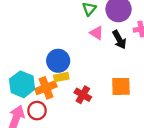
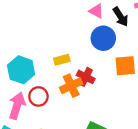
blue circle: (58, 61) -> (103, 38), moved
orange cross: (46, 88) -> (71, 86), moved

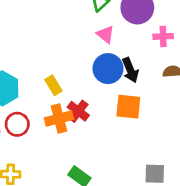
black arrow: (121, 17) -> (130, 70), moved
yellow rectangle: (62, 60) -> (53, 85), turned 63

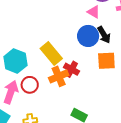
pink triangle: (105, 34) -> (94, 12), moved
yellow rectangle: (53, 85) -> (51, 54), size x1.6

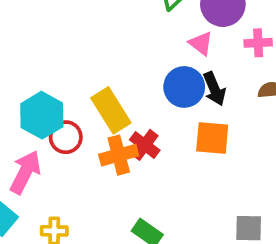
red circle: (30, 85) -> (66, 137), moved

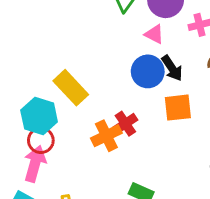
yellow rectangle: (111, 110) -> (71, 88), moved
red circle: (66, 137) -> (41, 140), moved
red cross: (145, 145) -> (125, 124), turned 30

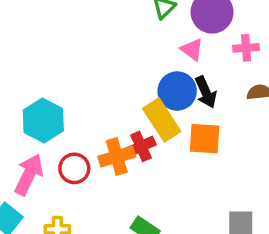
yellow rectangle: (71, 88) -> (162, 120), moved
red circle: (41, 140) -> (74, 168), moved

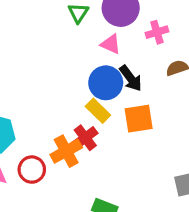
yellow rectangle: (162, 120) -> (98, 111), size x0.7

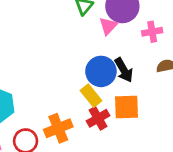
pink triangle: (111, 44) -> (108, 26), moved, turned 42
red cross: (85, 138) -> (98, 118), moved

